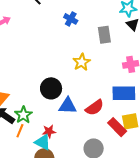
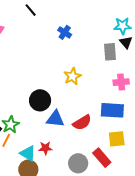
gray rectangle: (104, 35) -> (110, 52), moved
red rectangle: (117, 127) -> (102, 158), moved
red star: (49, 131) -> (45, 148), moved

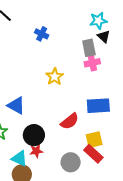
pink cross: (121, 82) -> (92, 63), moved
black circle: (40, 100) -> (34, 135), moved
blue triangle: (55, 119) -> (16, 106), moved, turned 30
yellow square: (117, 139) -> (94, 140), moved

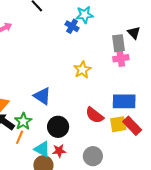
cyan star: (98, 21) -> (85, 15), moved
red semicircle: (70, 121) -> (95, 115), turned 72
yellow square: (94, 140) -> (118, 124), moved
red star: (36, 151) -> (59, 151), moved
red rectangle: (93, 154) -> (132, 126), moved

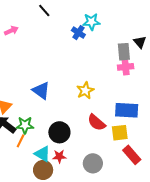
yellow star: (82, 70) -> (85, 90), moved
blue triangle: (42, 96) -> (41, 90), moved
green star: (23, 121) -> (25, 125), turned 30
red rectangle: (132, 126) -> (132, 155), moved

